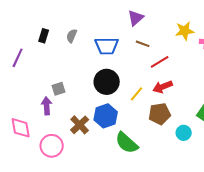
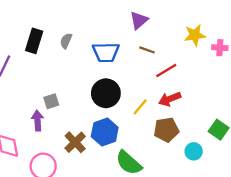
black rectangle: (44, 36) -> (34, 41), size x1.5

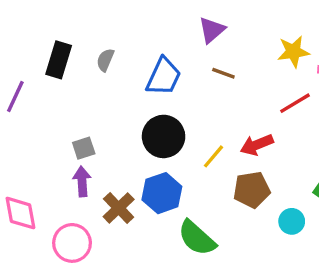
blue trapezoid: (106, 52) -> (164, 77), turned -64
red line: (166, 70) -> (295, 103), moved
purple arrow: (38, 121) -> (82, 181), moved

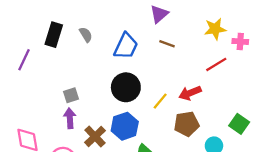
gray semicircle: (105, 60) -> (86, 35), turned 126

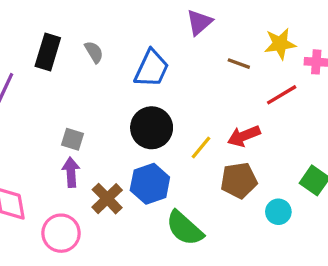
brown line: (167, 44) -> (239, 64), moved
gray square: (71, 95) -> (73, 139), turned 35

